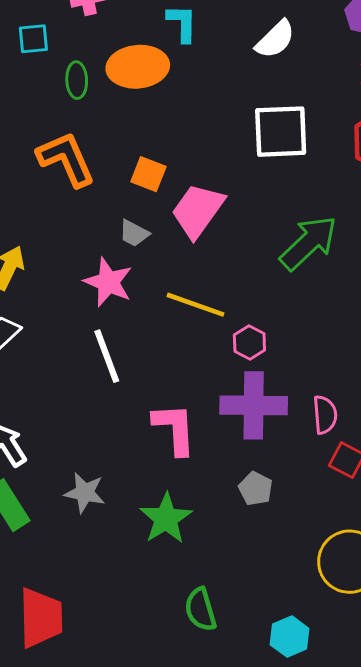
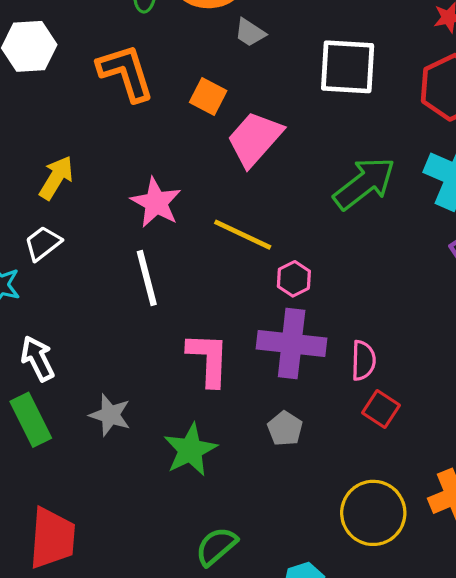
gray trapezoid: (134, 233) -> (250, 33), moved
green semicircle: (201, 609) -> (216, 546), turned 60

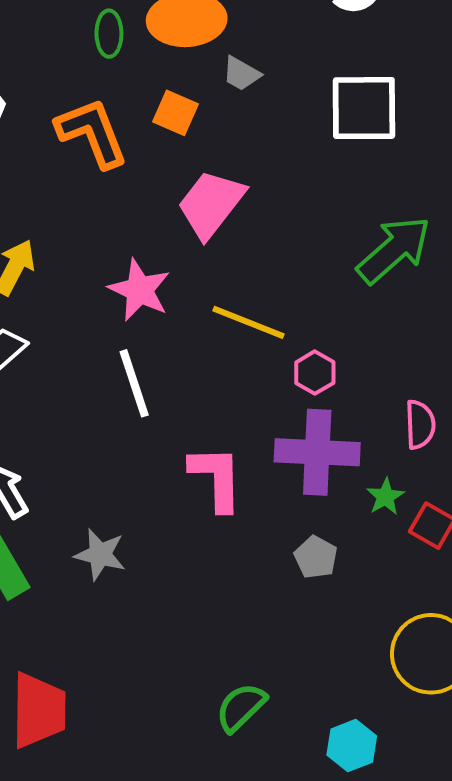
orange square: (208, 97) -> (175, 113), moved
pink trapezoid: (255, 139) -> (211, 204), moved
pink semicircle: (363, 360) -> (420, 425), moved
green star: (190, 450) -> (385, 497), moved, size x0.6

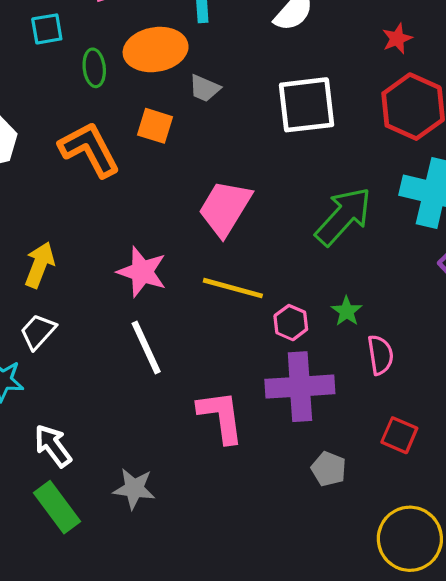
pink trapezoid: (211, 204) -> (225, 208), moved
green star: (385, 497) -> (347, 311), moved
gray pentagon: (316, 557) -> (329, 469), moved

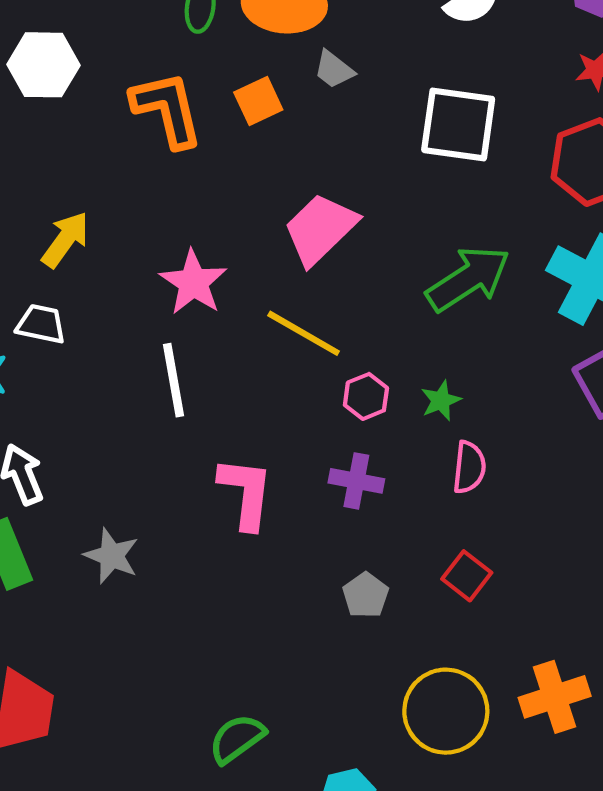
orange square: (155, 126) -> (258, 101), turned 33
white trapezoid: (38, 332) -> (41, 324), turned 45
purple cross: (300, 387) -> (356, 481), size x0.6

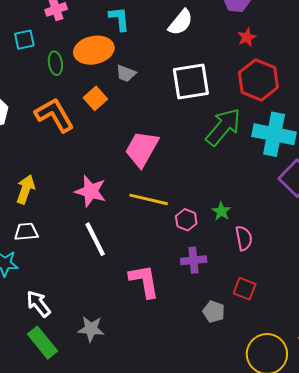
green arrow: (468, 279) -> (223, 127), moved
red square: (467, 576) -> (245, 289), moved

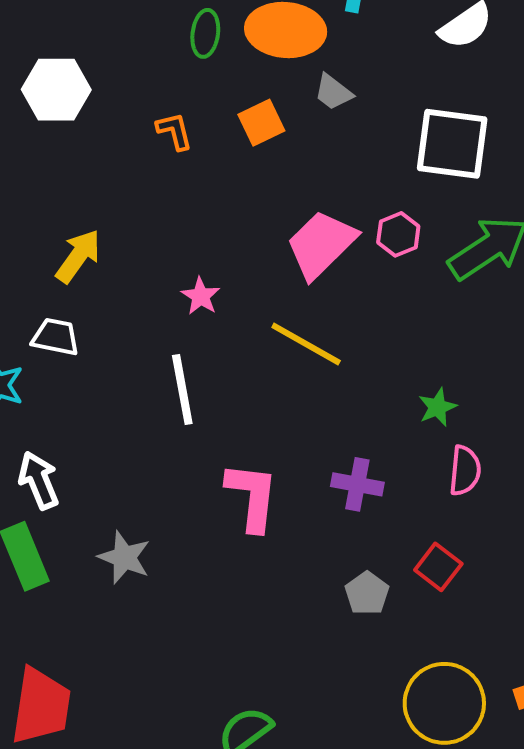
orange L-shape: (54, 115) -> (174, 131), size x0.5
pink star: (91, 191) -> (201, 296), size x0.6
pink hexagon: (186, 220) -> (398, 234), moved

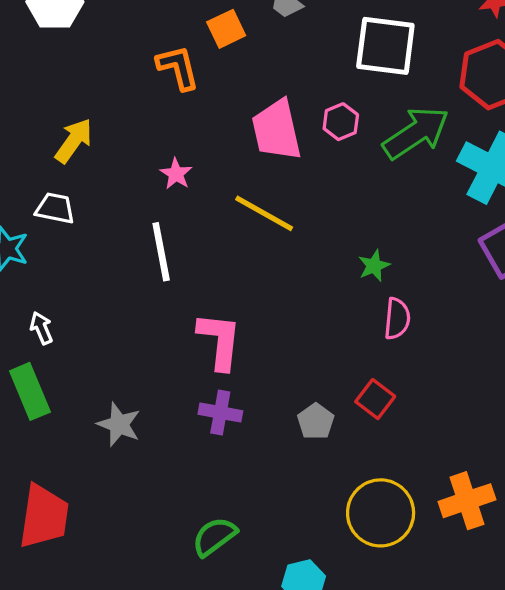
orange L-shape: (174, 131) -> (178, 68), moved, size x1.4
pink trapezoid: (321, 244) -> (276, 130), turned -58
white arrow: (39, 480) -> (41, 328), size x0.7
purple cross: (357, 484) -> (220, 412), moved
gray star: (124, 557) -> (119, 424), moved

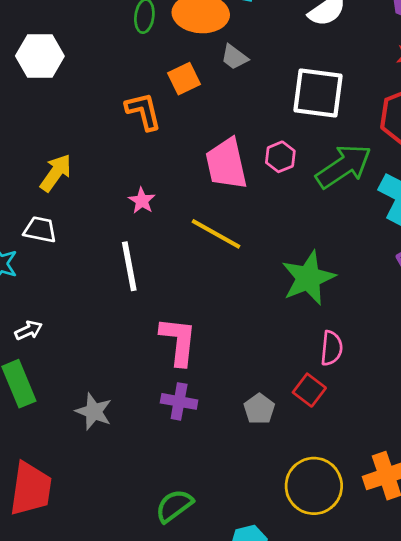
green star: (374, 266) -> (308, 278), size x2.0
pink semicircle: (397, 319) -> (331, 348), moved
white arrow: (41, 328) -> (29, 330), turned 88

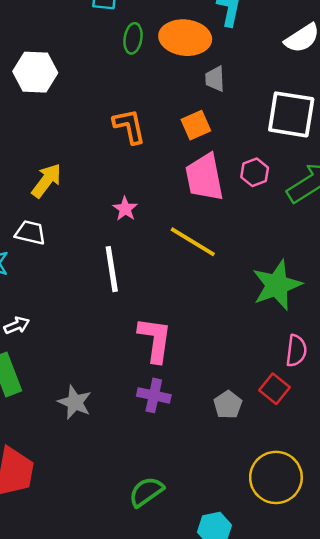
gray trapezoid: (234, 57) -> (215, 79), turned 48
orange square: (184, 79) -> (196, 125), moved

